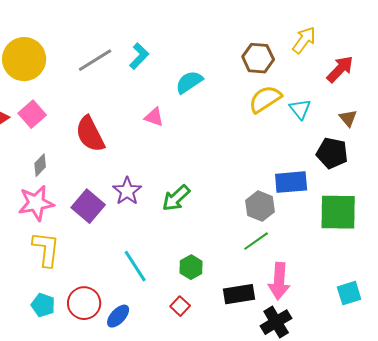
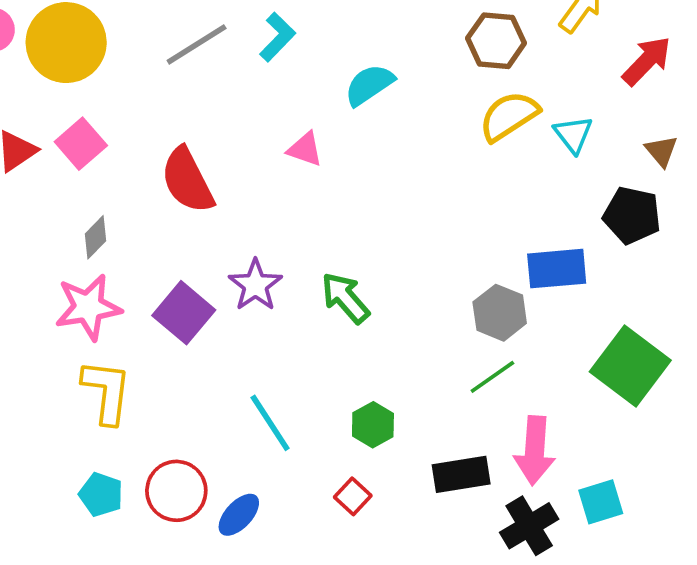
green arrow: (176, 198) -> (345, 298), turned 92
green square: (338, 212) -> (630, 366), moved, turned 36
cyan square: (349, 293) -> (601, 502), moved

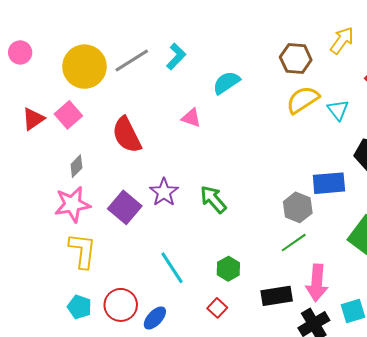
yellow circle: (66, 43) -> (84, 67), moved

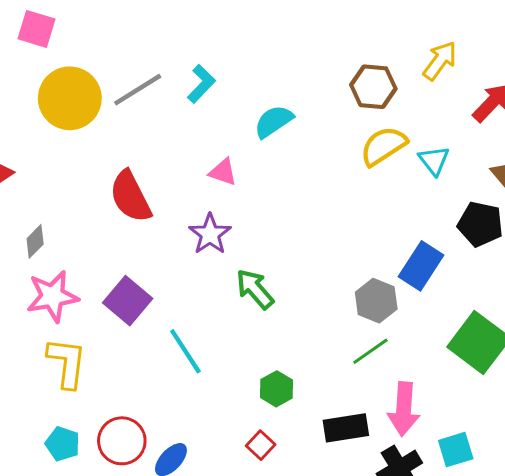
pink square: (68, 115) -> (37, 29), moved, turned -32
gray diamond: (76, 166) -> (35, 241), moved
blue rectangle: (329, 183) -> (421, 266), turned -52
purple star: (164, 192) -> (210, 234), moved
cyan line: (172, 268) -> (185, 351), moved

